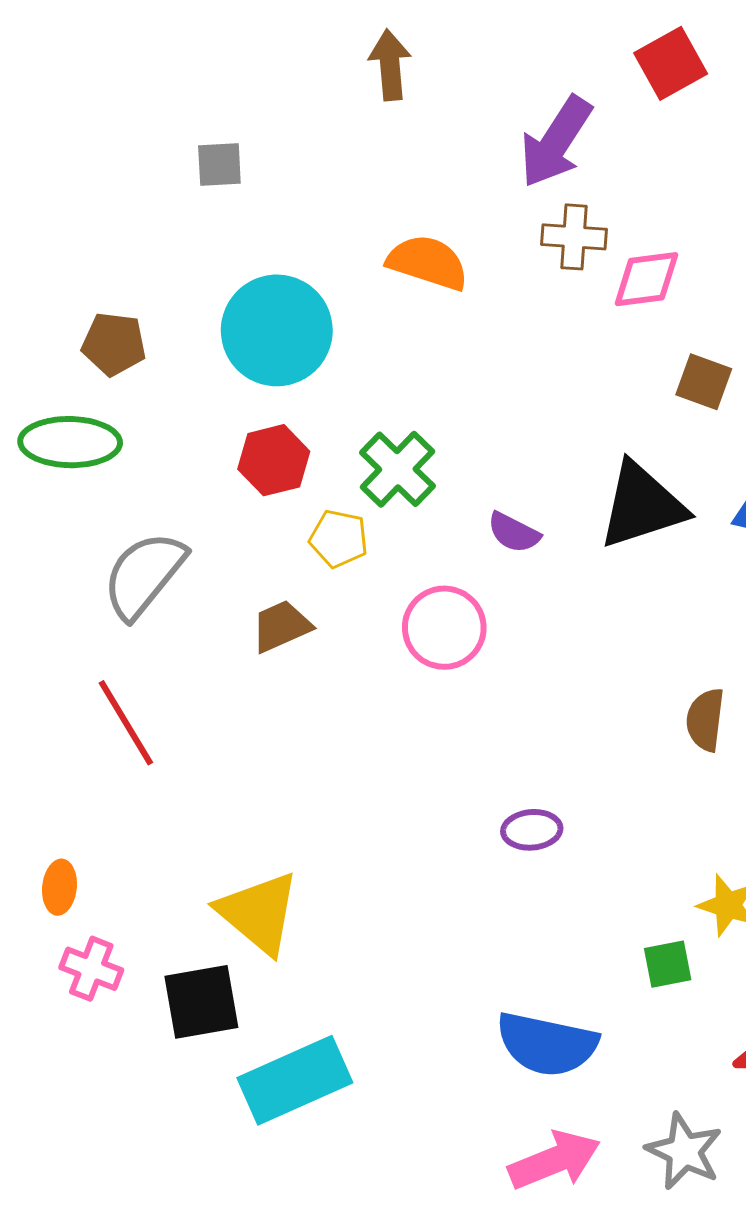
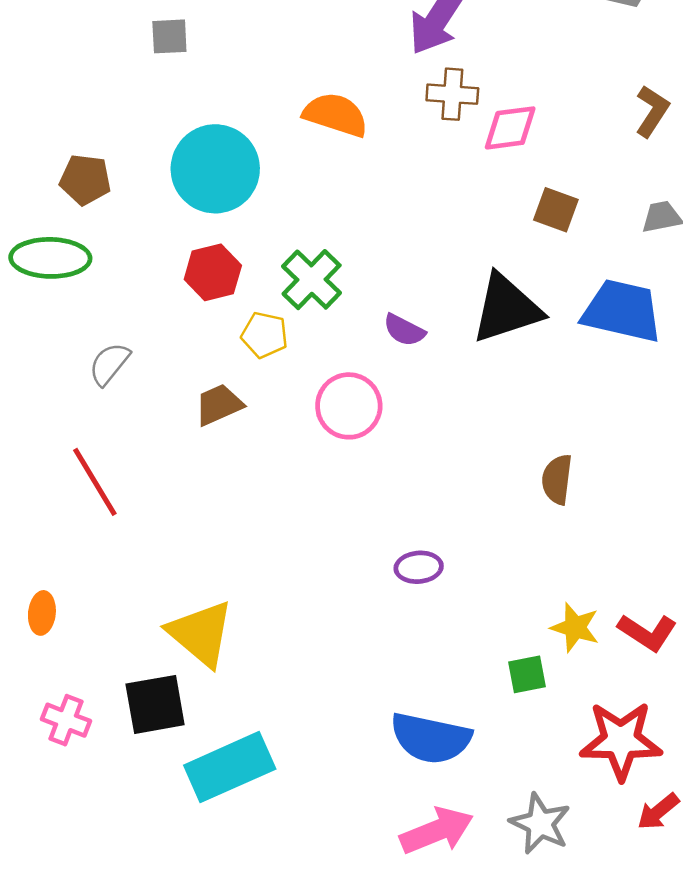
gray semicircle: (144, 575) -> (109, 364), size x0.6
pink cross: (91, 969) -> (66, 720), moved

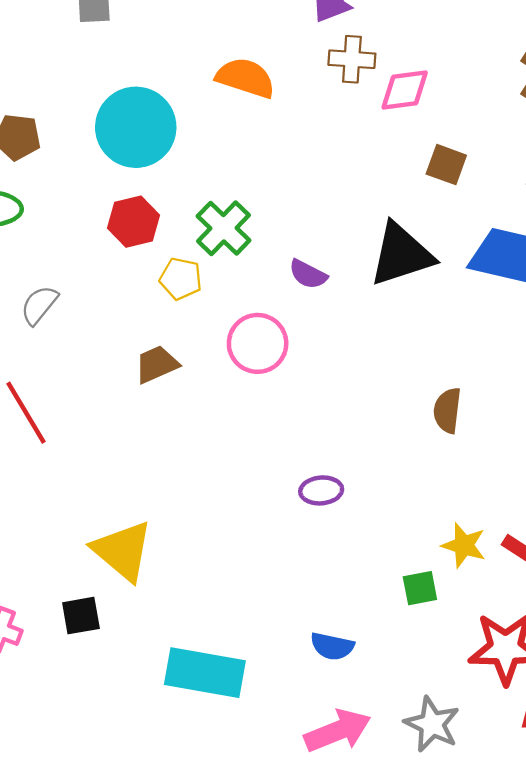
brown trapezoid: (219, 405) -> (157, 364), moved
black square: (155, 704) -> (81, 616), size x0.7
blue semicircle: (431, 738) -> (332, 646), size x0.6
cyan rectangle: (230, 767) -> (205, 673), moved, turned 34

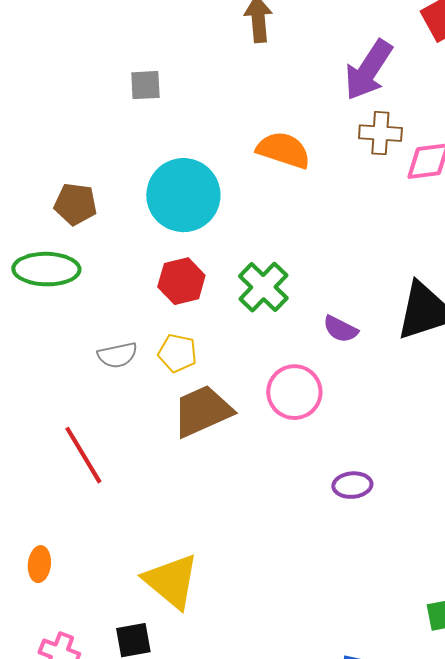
yellow pentagon: (181, 279) -> (177, 353), moved
gray semicircle: (39, 305) -> (117, 355), moved, turned -141
brown trapezoid: (157, 364) -> (202, 411), size x1.5
purple ellipse: (321, 490) -> (352, 485), moved

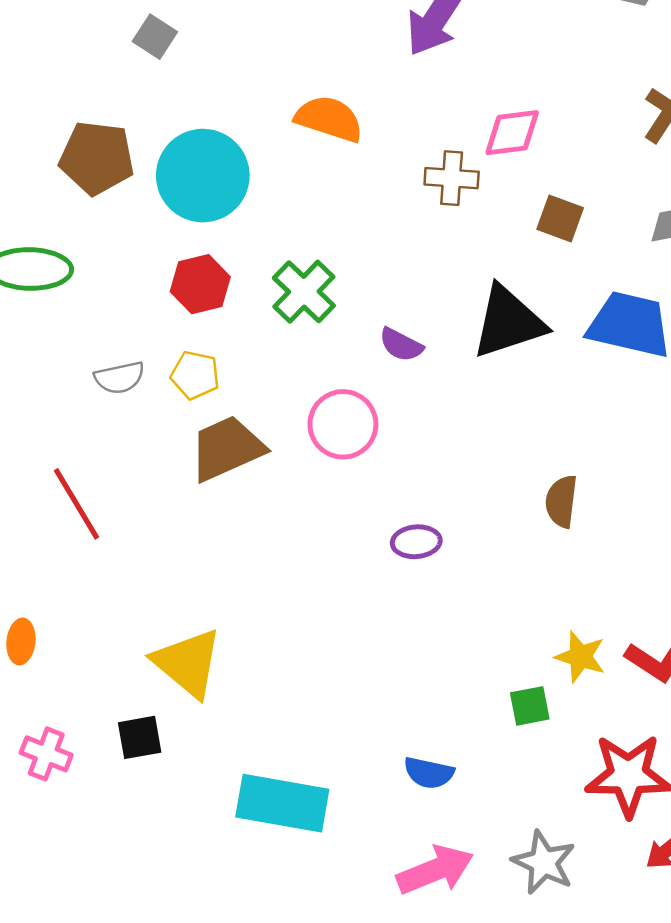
gray square: (145, 85) -> (155, 37), turned 36
brown cross: (380, 133) -> (452, 178), moved
brown pentagon: (75, 204) -> (97, 158), moved, size x1.4

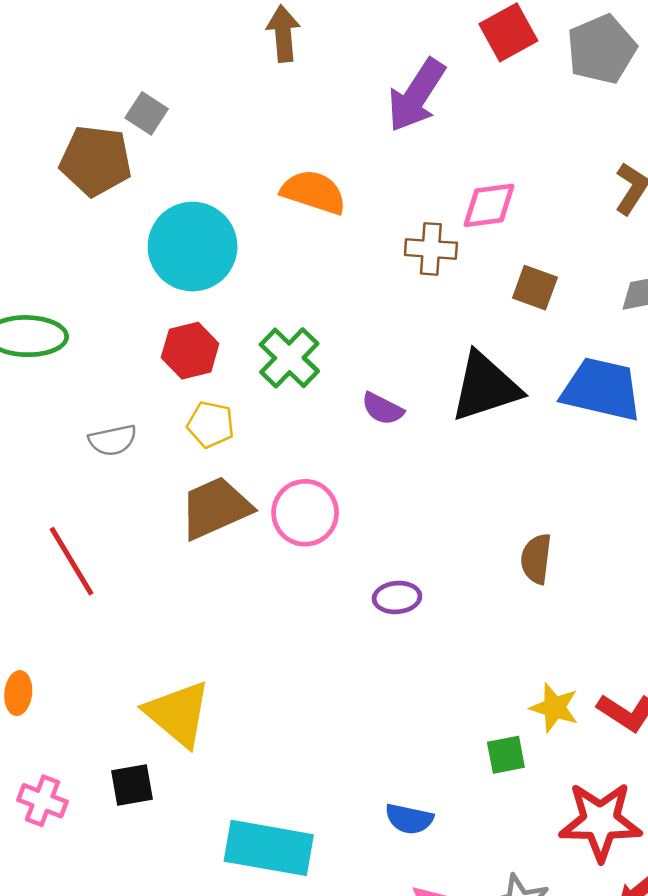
brown pentagon: (97, 158) -> (96, 161), moved
yellow pentagon: (195, 375) -> (211, 424), moved
pink circle: (343, 424) -> (305, 513), moved

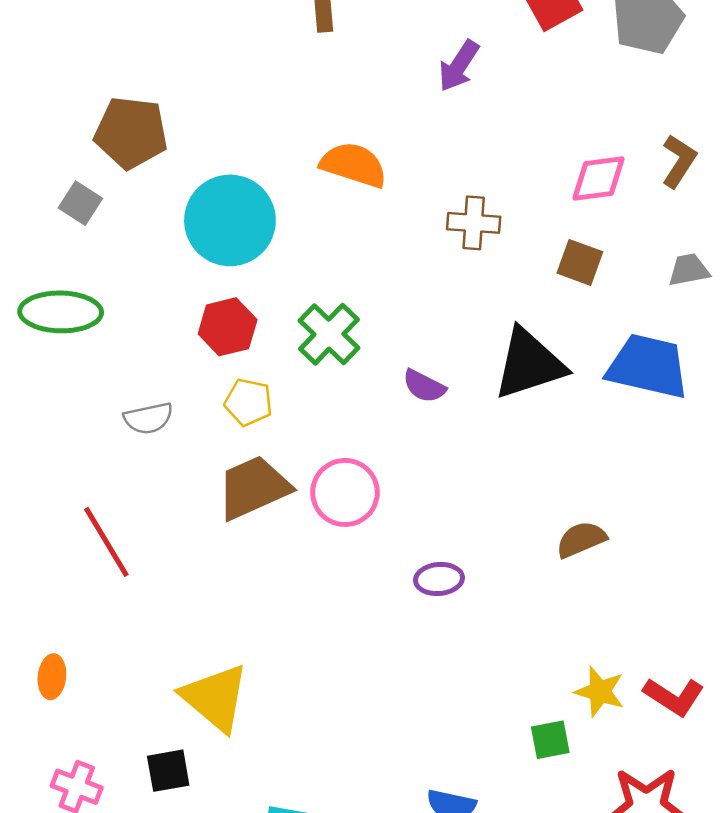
purple arrow: (416, 95) -> (459, 66), size x0.7
gray square: (147, 113) -> (80, 203), moved
pink diamond: (489, 205) -> (598, 178), moved
brown semicircle: (536, 559) -> (581, 539), turned 60

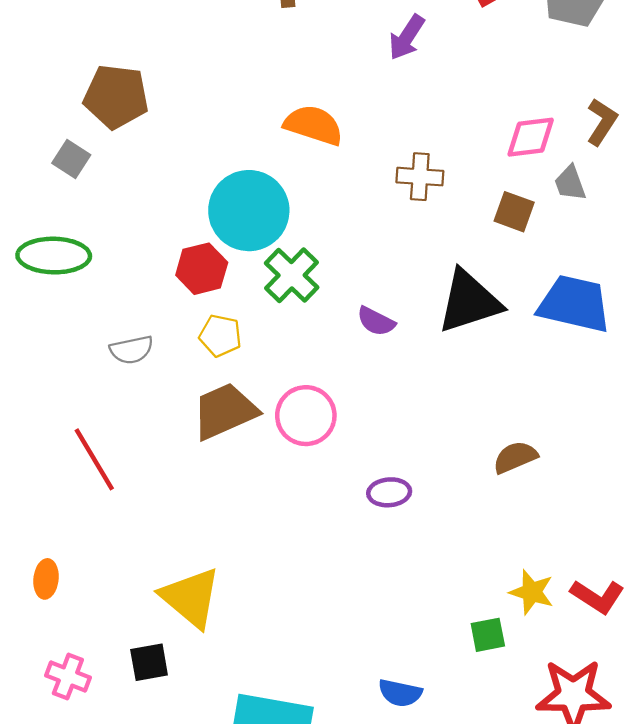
cyan circle: (230, 220) -> (249, 211), moved
gray trapezoid: (689, 270) -> (570, 183), moved, turned -99

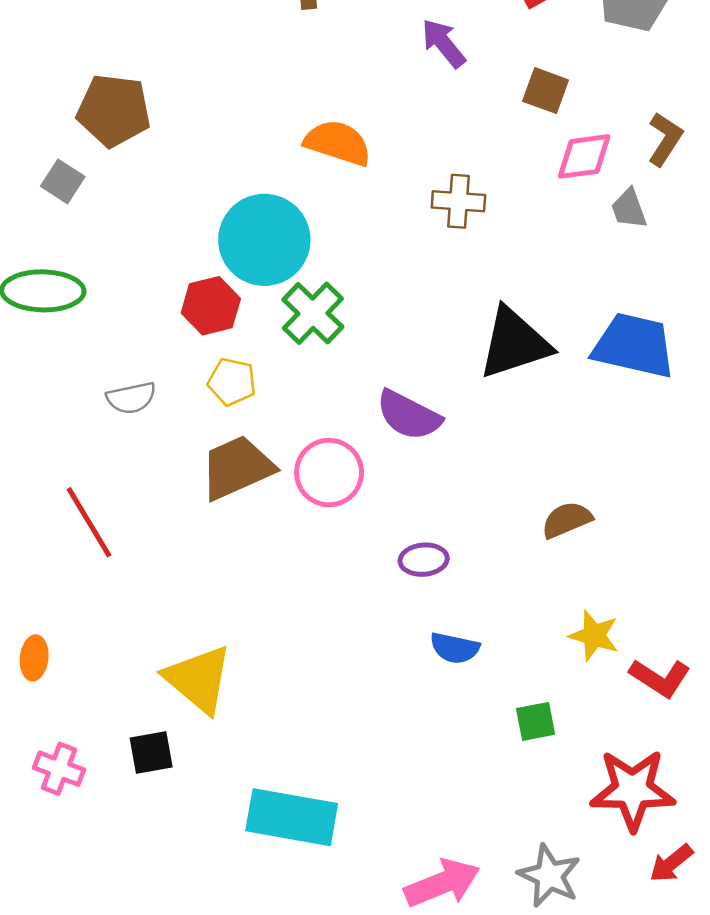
purple arrow: (407, 37) -> (444, 43), turned 108
brown square: (514, 212) -> (546, 91), moved
purple semicircle: (376, 321) -> (409, 415), moved, size x1.5
yellow star: (532, 592) -> (594, 636), moved
blue semicircle: (400, 693) -> (455, 648), moved

